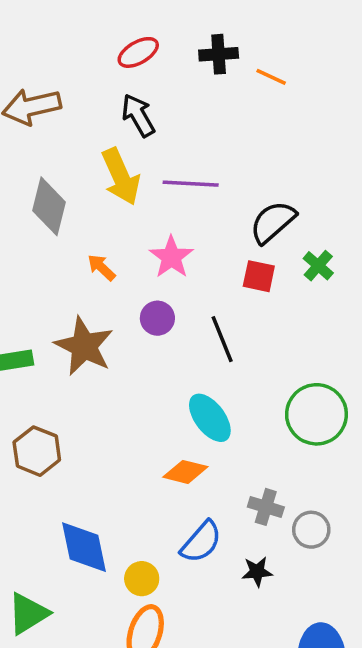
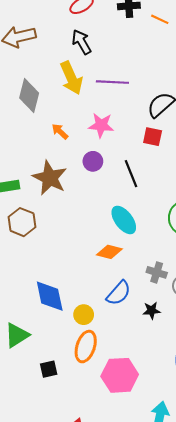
pink star: (171, 257) -> (101, 125), turned -30
brown hexagon: (37, 451) -> (22, 222), moved

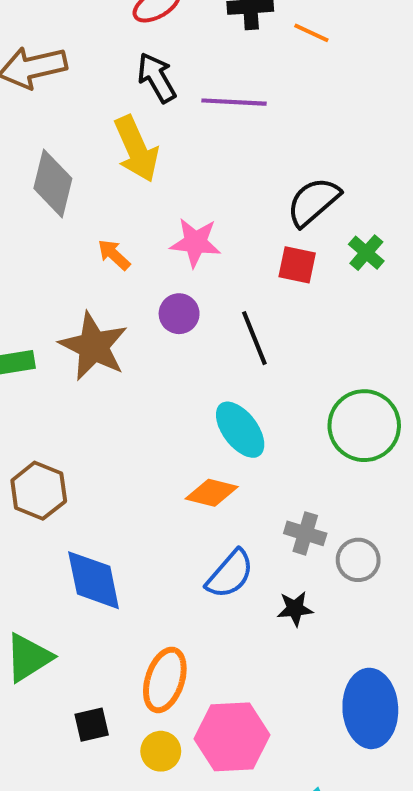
purple line: (112, 82) -> (234, 102), moved
brown hexagon: (22, 222) -> (39, 491), moved
yellow circle: (84, 315) -> (161, 751), moved

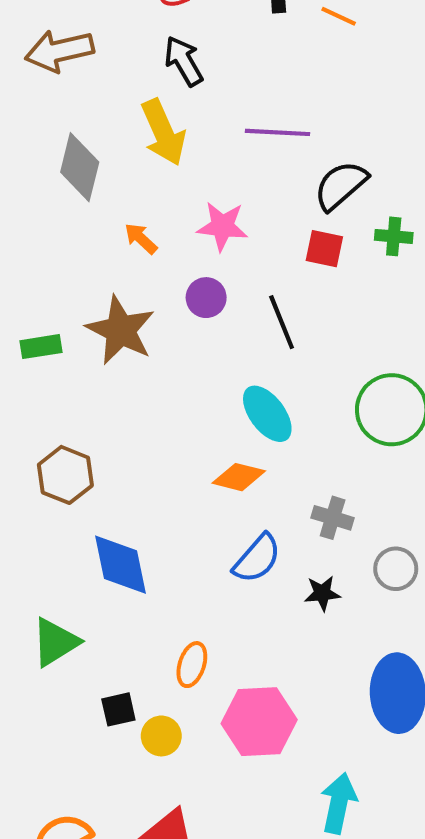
purple line: (234, 102) -> (277, 132), moved
green cross: (366, 253) -> (394, 236), turned -36
gray circle: (358, 560) -> (396, 569), moved
orange ellipse: (165, 680) -> (192, 665), size x0.7
yellow circle: (161, 751) -> (161, 736), moved

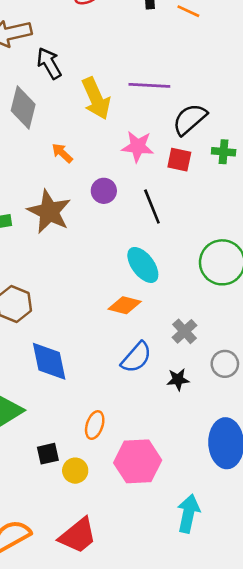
black arrow: (184, 61) -> (49, 63), moved
yellow arrow: (163, 132) -> (96, 98), moved
pink star: (222, 226) -> (138, 147), moved
gray cross: (333, 518) -> (184, 331), turned 30

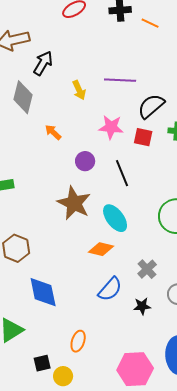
black arrow: (49, 63) -> (43, 63), turned 60
yellow arrow: (96, 98) -> (79, 90), size x0.6
brown star: (49, 212) -> (74, 203), moved
pink hexagon: (138, 461) -> (135, 369), moved

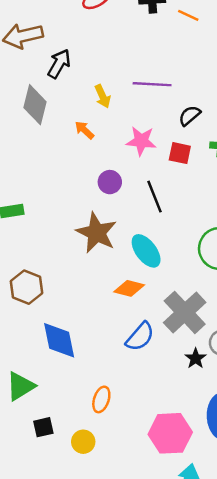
black semicircle: (151, 106) -> (190, 116), size x0.7
orange arrow: (53, 132) -> (84, 130), moved
gray cross: (147, 269) -> (185, 312), size x1.8
black star: (142, 306) -> (196, 358), moved, turned -30
black square: (42, 363) -> (43, 427), moved

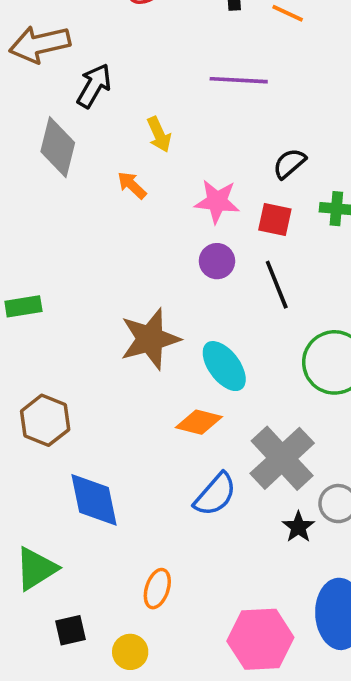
purple line: (152, 84) -> (239, 80), moved
purple circle: (110, 182) -> (217, 261), moved
black line: (154, 197) -> (277, 285), moved
brown star: (97, 233) -> (150, 339), turned 30

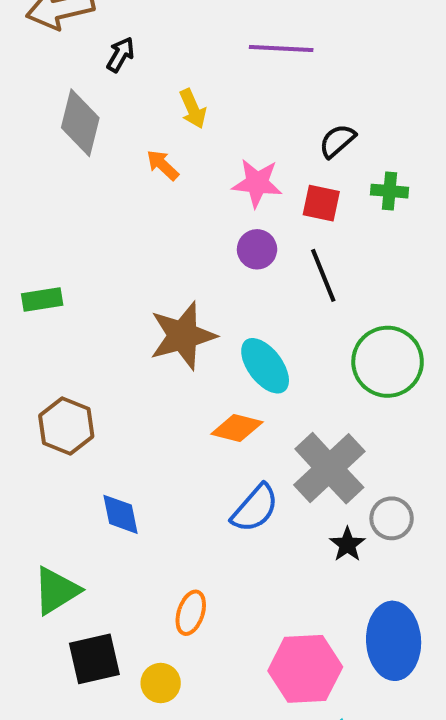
black arrow: (94, 86) -> (120, 55), size x0.7
blue diamond: (94, 500) -> (120, 514), size x0.7
black square: (70, 630) -> (94, 659), size x1.5

